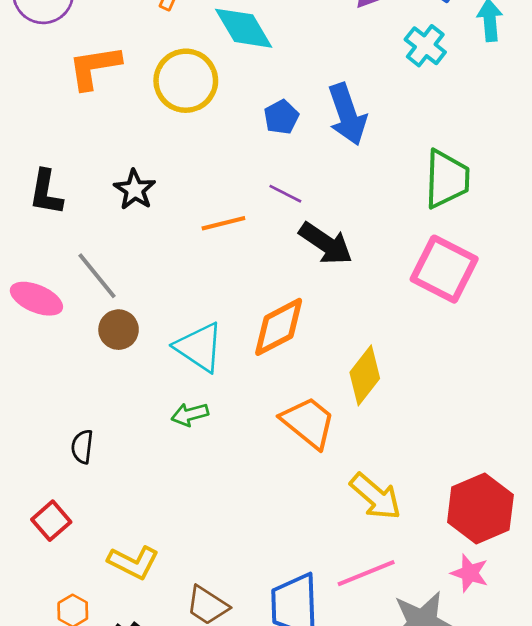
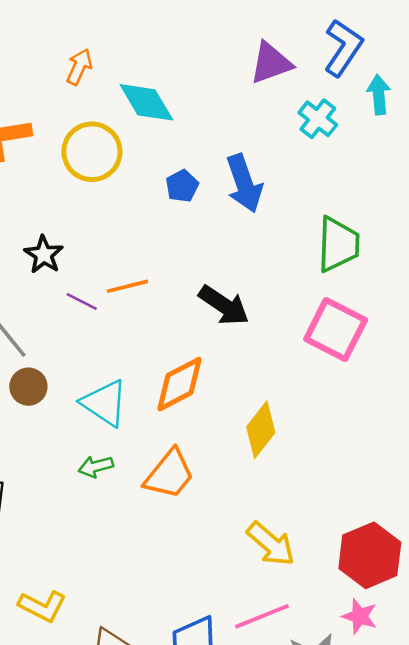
purple line: (285, 194) -> (82, 302), moved
orange trapezoid: (308, 422) -> (169, 474), moved, turned 90

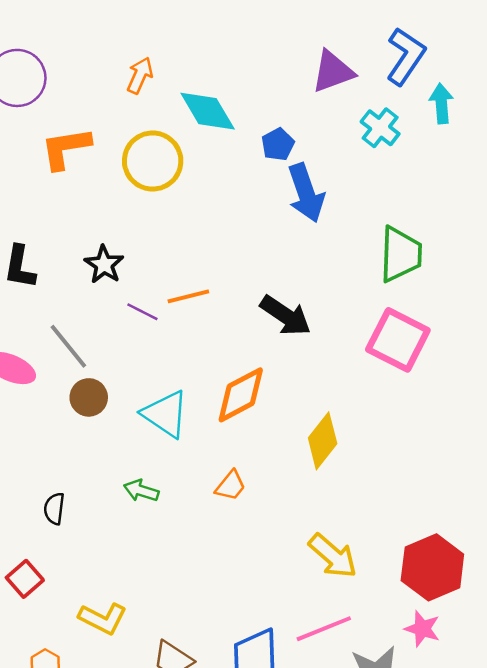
blue pentagon: (182, 186) -> (278, 144), moved
green arrow: (96, 467) -> (141, 491), moved, turned 32
orange trapezoid: (169, 474) -> (231, 486), size x0.6

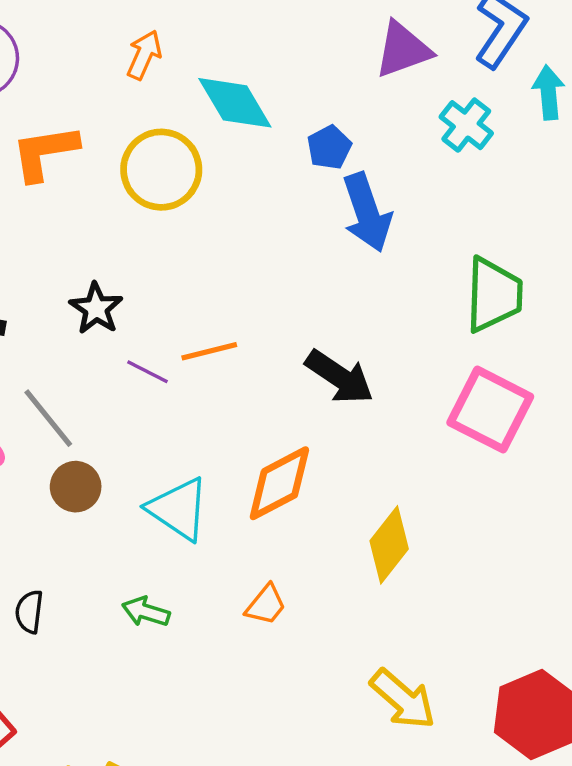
black semicircle: (54, 509) -> (29, 612), moved

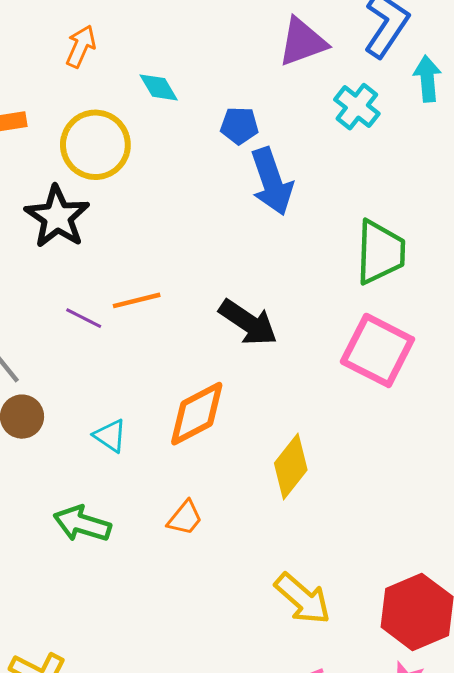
cyan diamond: (235, 103) -> (159, 87), size x0.6
blue pentagon: (329, 147) -> (239, 126), turned 30
black star: (96, 308) -> (57, 217), moved, size x1.4
cyan triangle: (178, 509) -> (110, 436), size x0.6
green arrow: (146, 612) -> (82, 524), size x1.4

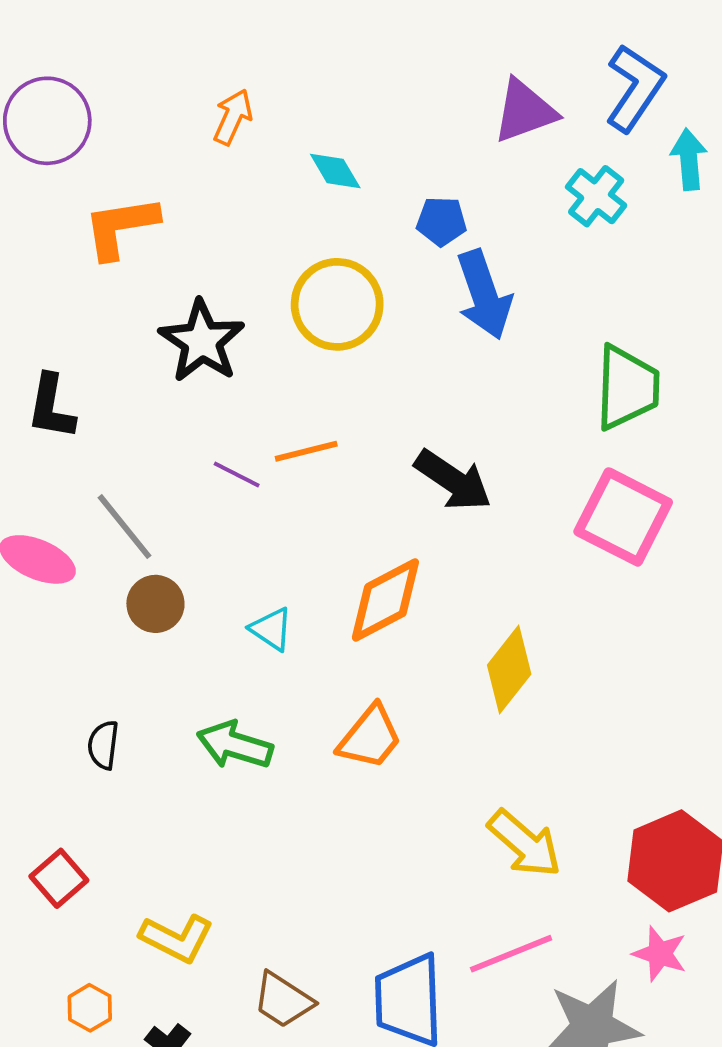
yellow circle: (95, 145) -> (337, 304), moved
orange trapezoid: (185, 518) -> (370, 737), size x1.4

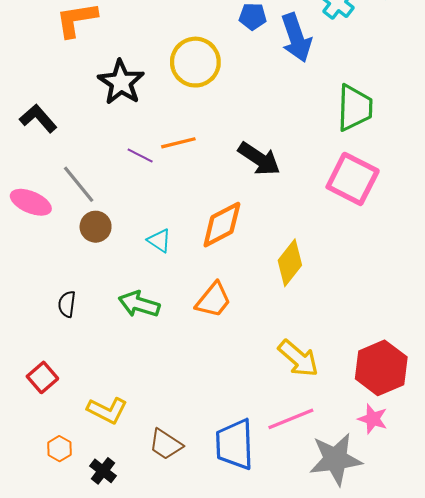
blue arrow: (484, 295) -> (296, 38), moved
black L-shape: (51, 407) -> (38, 118), turned 129

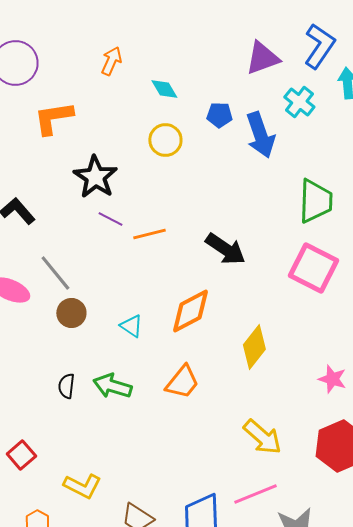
yellow circle: (195, 62) -> (165, 140), moved, size x0.7
purple line: (140, 156) -> (110, 219), moved
black semicircle: (67, 304) -> (66, 386), moved
pink star: (373, 419) -> (332, 379), moved

